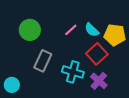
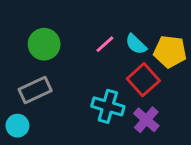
gray rectangle: (43, 61) -> (35, 90), moved, turned 40

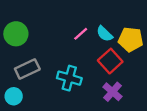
green circle: (44, 44) -> (16, 34), moved
cyan cross: (108, 106) -> (69, 78), moved

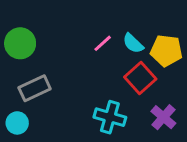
cyan cross: (69, 78) -> (110, 117), moved
purple cross: (112, 92) -> (163, 117), moved

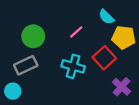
green circle: (20, 43) -> (33, 36), moved
cyan semicircle: (133, 43) -> (106, 17), moved
cyan cross: (110, 117) -> (73, 66), moved

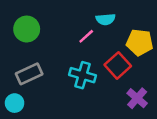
cyan semicircle: (106, 17) -> (106, 19), moved, turned -49
green circle: (33, 36) -> (27, 29), moved

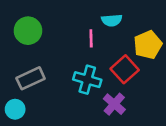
pink line: (86, 36) -> (91, 38), turned -49
yellow pentagon: (140, 42) -> (148, 45), turned -30
purple cross: (137, 98) -> (114, 104), moved

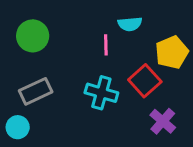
purple cross: (114, 104) -> (163, 121), moved

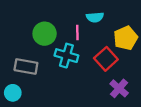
green circle: (33, 36) -> (45, 34), moved
gray rectangle: (36, 91) -> (26, 67), turned 35
cyan cross: (101, 93) -> (66, 56), moved

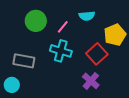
pink line: (77, 33) -> (63, 27), moved, turned 40
green circle: (45, 34) -> (36, 21), moved
purple cross: (119, 88) -> (91, 81), moved

